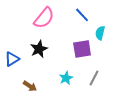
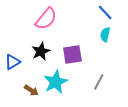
blue line: (82, 15) -> (105, 12), moved
purple square: (82, 49) -> (72, 55), moved
cyan star: (66, 78) -> (56, 82), moved, size x1.6

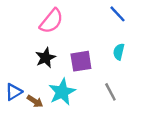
cyan semicircle: (105, 35) -> (119, 52), moved
blue triangle: (12, 62) -> (14, 92), moved
gray line: (99, 82) -> (110, 92), turned -56

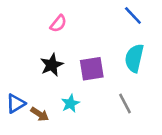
pink semicircle: (51, 21) -> (58, 24), size x0.6
cyan semicircle: (119, 52) -> (134, 58), size x1.5
cyan star: (62, 92) -> (70, 103), size x0.6

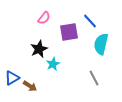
blue line: (133, 16) -> (90, 21), moved
purple square: (92, 69) -> (69, 32), moved
cyan star: (70, 103) -> (53, 64), moved

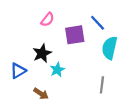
blue triangle: (12, 78) -> (18, 71), moved
gray line: (94, 78) -> (102, 85), turned 35
brown arrow: (30, 86) -> (41, 94), moved

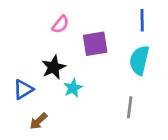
blue line: (98, 23) -> (142, 20), moved, turned 42
brown arrow: (41, 94) -> (38, 121), moved, turned 104

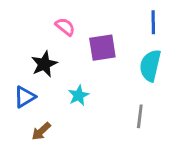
pink semicircle: (60, 24) -> (65, 27), turned -90
black star: (54, 67) -> (44, 64), moved

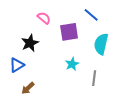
blue line: (153, 22) -> (91, 15), moved, turned -49
cyan star: (79, 95) -> (72, 64), moved

